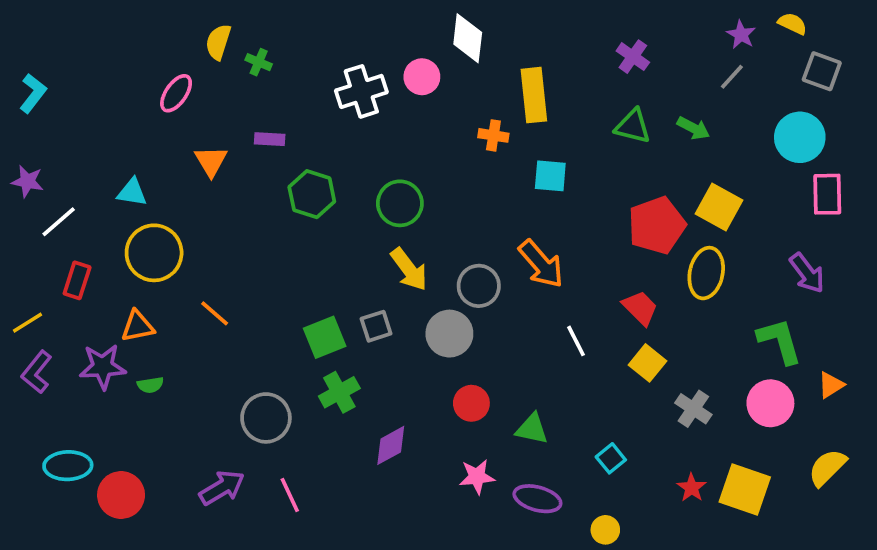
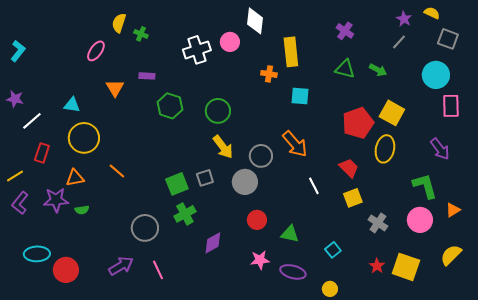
yellow square: (648, 363) -> (353, 198), turned 30

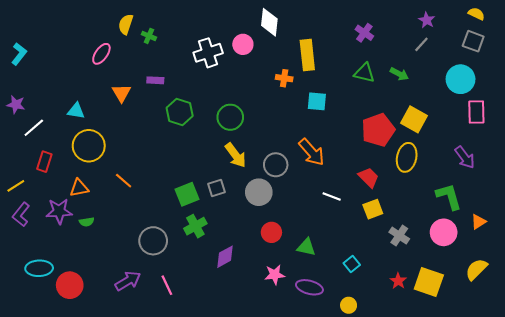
yellow semicircle: (432, 13) -> (476, 14), moved
white line: (314, 186) -> (332, 196), turned -42

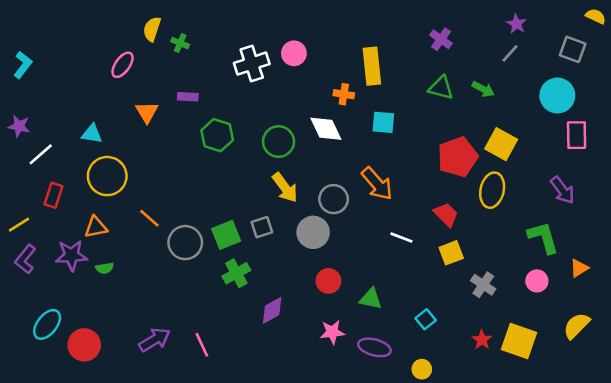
yellow semicircle: (476, 14) -> (596, 16), moved
white diamond: (269, 22) -> (326, 129), moved, turned -32
pink circle: (444, 232) -> (537, 281), size x0.7
gray circle: (153, 241) -> (185, 243), moved
cyan ellipse: (39, 268) -> (47, 324), turned -50

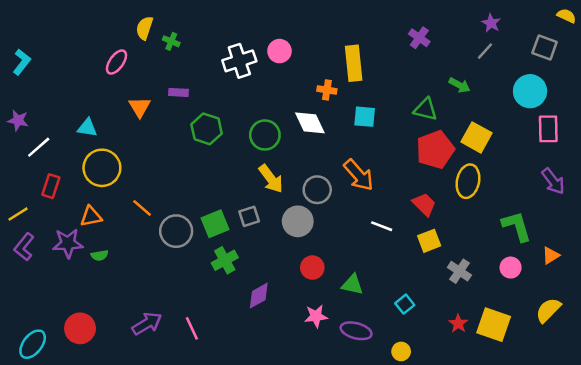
green triangle: (441, 88) -> (425, 109), moved
purple arrow: (562, 190) -> (553, 181), moved
cyan ellipse: (47, 324) -> (33, 344), moved

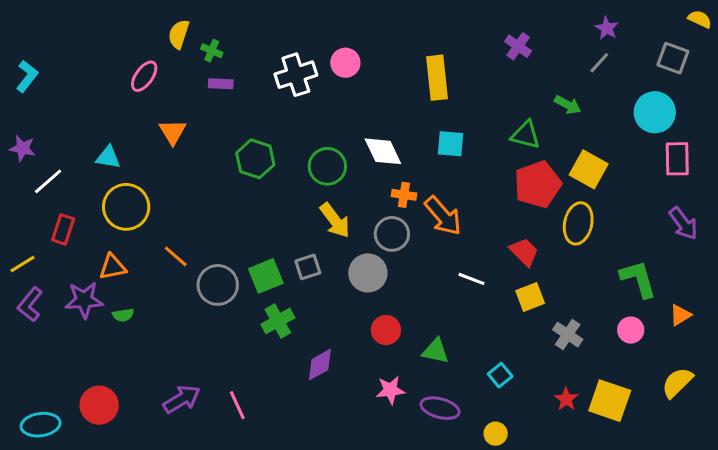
orange cross: (327, 90) -> (404, 195), moved
purple rectangle: (179, 92) -> (221, 84), moved
cyan ellipse: (33, 344) -> (41, 425), turned 44

